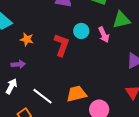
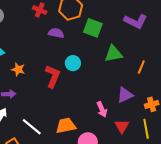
pink arrow: (104, 35) -> (102, 109), moved

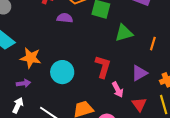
cyan circle: (73, 63) -> (62, 72), moved, size x1.5
orange star: (18, 69) -> (31, 58), size x1.5
red L-shape: (53, 76) -> (103, 67), moved

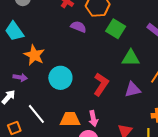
purple triangle: (139, 73) -> (133, 90), moved
pink arrow: (118, 90) -> (93, 119), moved

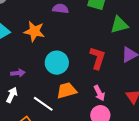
orange star: (34, 55) -> (34, 31), moved
orange trapezoid: (70, 119) -> (67, 91), moved

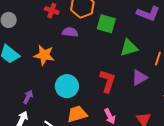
purple arrow: (18, 73) -> (28, 97), turned -56

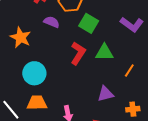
purple triangle: (139, 77) -> (105, 94), moved
red L-shape: (108, 81) -> (78, 53), moved

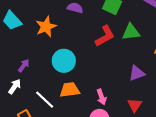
orange star: (21, 37) -> (46, 27), turned 30
red L-shape: (78, 53) -> (105, 36), turned 35

